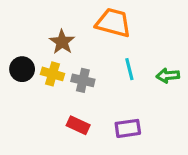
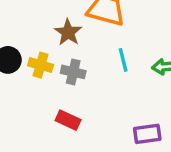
brown star: (62, 42) -> (68, 32), moved
purple rectangle: (128, 128) -> (147, 134), moved

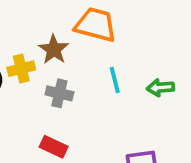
yellow cross: (41, 65) -> (21, 69), moved, turned -30

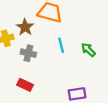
green arrow: (160, 88) -> (88, 50), turned 49

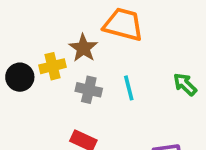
cyan line: (61, 45) -> (129, 88), moved

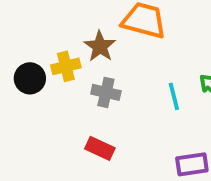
cyan line: (129, 88) -> (174, 96), moved

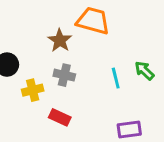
yellow cross: (66, 66) -> (33, 90), moved

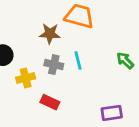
brown star: (60, 40) -> (50, 34), turned -30
cyan line: (116, 78) -> (78, 61), moved

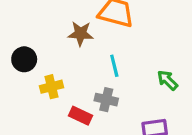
green arrow: (125, 61) -> (167, 80), moved
gray cross: (54, 65) -> (106, 100), moved

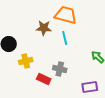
cyan line: (114, 66) -> (65, 38), moved

